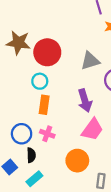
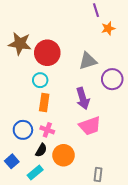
pink trapezoid: (92, 129) -> (90, 126), turned 35
black semicircle: (31, 155) -> (41, 150), moved, turned 32
orange circle: (77, 161) -> (64, 155), moved

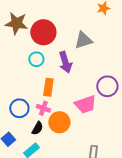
purple circle: (112, 79) -> (107, 86), moved
purple arrow: (83, 98) -> (65, 62), moved
orange rectangle: (44, 102) -> (48, 87), moved
orange circle: (64, 155) -> (59, 122), moved

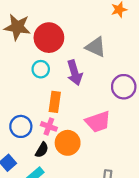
gray triangle: (83, 40) -> (96, 47), turned 42
purple circle: (107, 86) -> (124, 87), moved

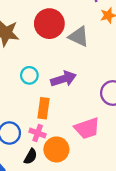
red circle: (49, 38) -> (49, 24), moved
gray triangle: (96, 47) -> (79, 37), moved
purple arrow: (75, 73) -> (63, 79), turned -90

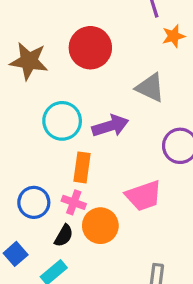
gray triangle: (79, 37) -> (150, 88), moved
cyan circle: (29, 75) -> (62, 121), size x1.5

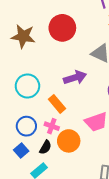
cyan circle: (62, 121) -> (27, 86), moved
orange rectangle: (82, 167) -> (57, 104), turned -48
blue square: (16, 254) -> (21, 150), moved

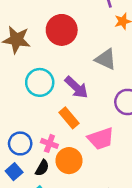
purple arrow: (75, 78) -> (76, 87), turned 60
cyan circle: (27, 86) -> (40, 82), moved
orange rectangle: (57, 104) -> (69, 118), moved

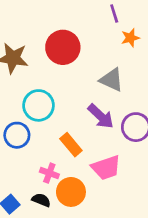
purple arrow: (76, 87) -> (101, 116), moved
blue circle: (20, 143) -> (17, 135), moved
black semicircle: (42, 168) -> (41, 200), turned -98

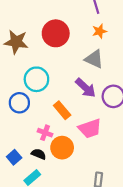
orange star: (130, 38) -> (99, 31), moved

